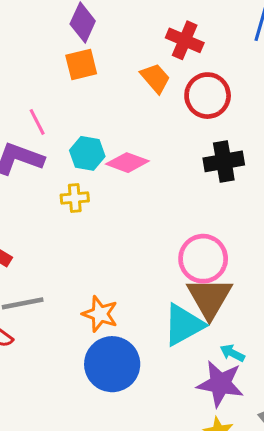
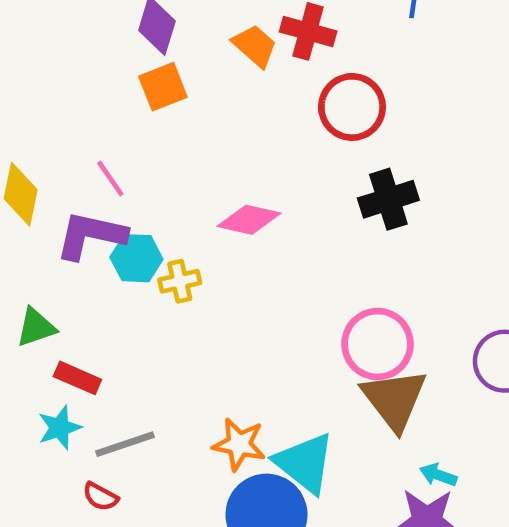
orange trapezoid: (155, 78) -> (255, 46), moved
cyan hexagon: (87, 153) -> (136, 258), moved
cyan triangle: (184, 325) -> (305, 463), moved, turned -45

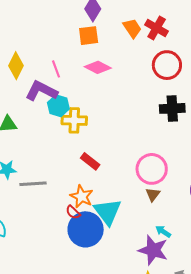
pink diamond: (249, 220) -> (98, 67), moved
yellow cross: (180, 281) -> (74, 120), size x1.4
red rectangle: (77, 378) -> (90, 161), moved
brown triangle: (394, 399) -> (153, 194), size x0.5
red semicircle: (100, 497) -> (73, 212), moved

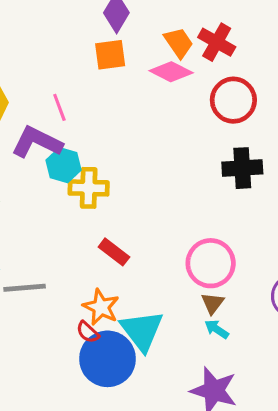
pink diamond: (98, 67) -> (171, 72), moved
cyan arrow: (163, 231) -> (217, 329), moved

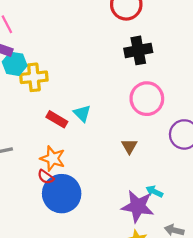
pink circle: (211, 263) -> (147, 99), moved
cyan arrow: (217, 329) -> (154, 192), moved
cyan triangle: (142, 331) -> (82, 113), moved, size x0.6

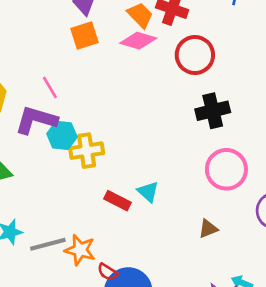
brown triangle: (129, 146) -> (208, 229), turned 42
orange star: (53, 158) -> (80, 250), moved

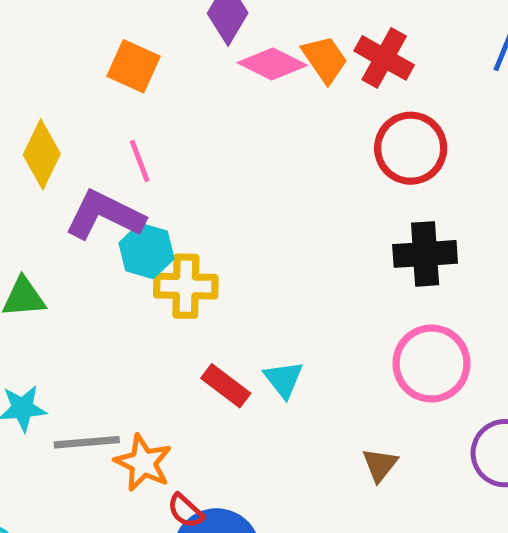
orange square: (84, 36) -> (134, 66), moved, turned 32
pink diamond: (138, 41) -> (272, 64), moved
brown triangle: (208, 229) -> (380, 465), turned -40

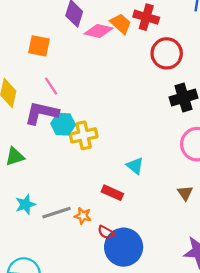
red rectangle: (226, 386) -> (112, 193), moved
orange star: (143, 463) -> (83, 216), size x0.7

